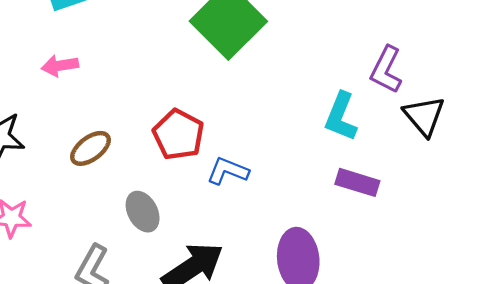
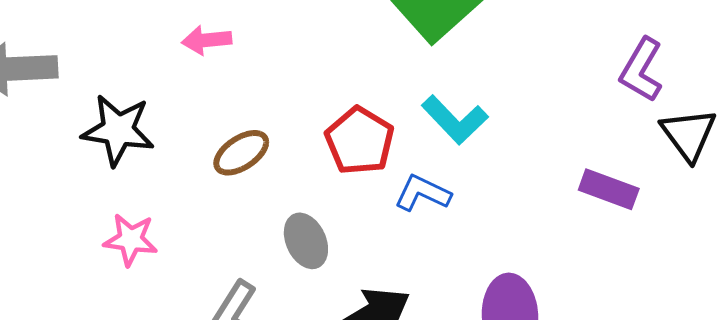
cyan L-shape: (341, 117) -> (455, 120), moved, turned -69
purple rectangle: (357, 182) -> (609, 189), moved

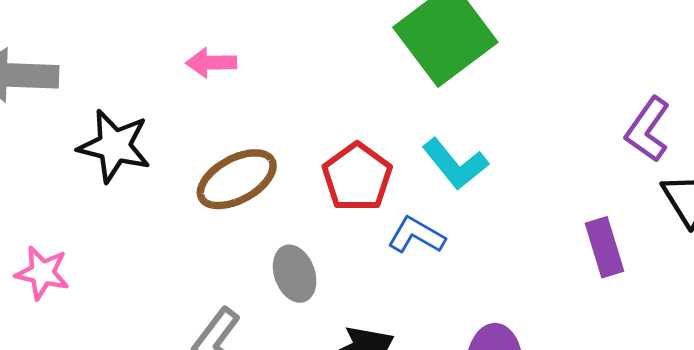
brown ellipse: (241, 153) -> (237, 179), size x1.4
purple rectangle: (609, 189) -> (604, 247), turned 48
pink star: (131, 240) -> (42, 273), moved

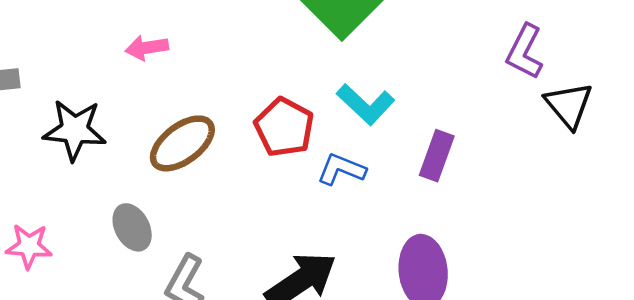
purple rectangle: (604, 247) -> (437, 156), moved, turned 45
gray ellipse: (295, 274) -> (132, 227), moved

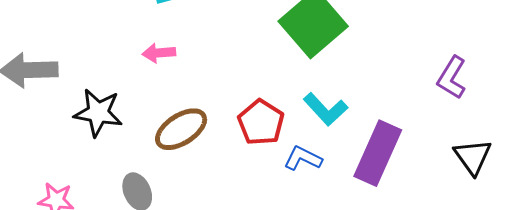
black triangle: (569, 105) -> (473, 157), moved
purple rectangle: (437, 156) -> (378, 153), size x1.6

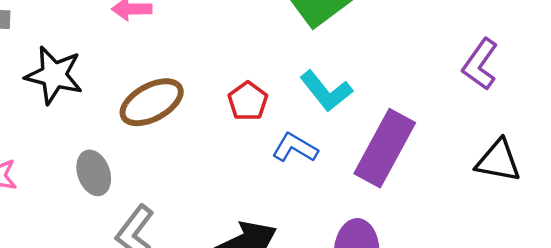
red pentagon: (261, 122) -> (248, 101), size x0.7
black triangle: (473, 157) -> (498, 161), turned -48

